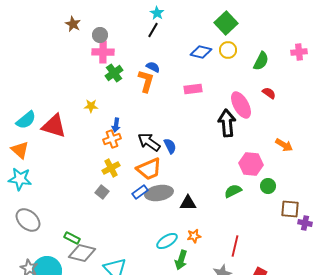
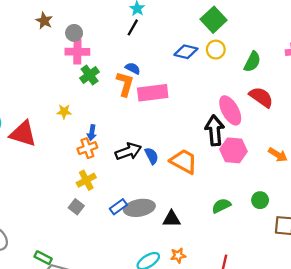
pink rectangle: (193, 89) -> (153, 93), moved, size x1.5
red semicircle: (269, 93) -> (261, 97), size x1.6
black arrow: (149, 142) -> (128, 151), turned 125
pink hexagon: (251, 164) -> (234, 150), moved
orange trapezoid: (149, 169) -> (184, 161), moved, turned -128

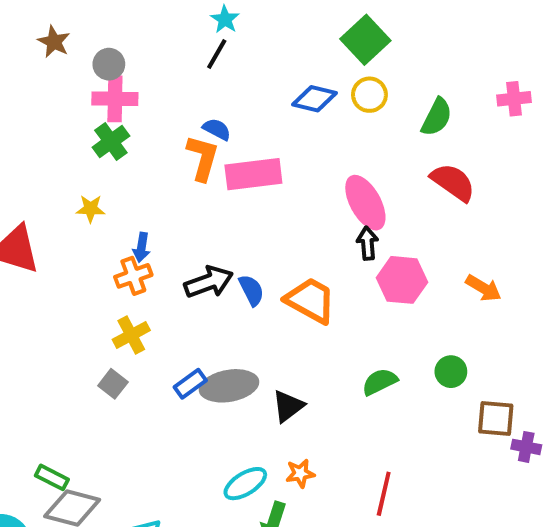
green cross: (90, 75) -> (111, 142), moved
pink ellipse: (230, 110) -> (365, 203), moved
black arrow: (215, 130) -> (367, 243), size x0.6
black triangle: (171, 219) -> (288, 406), turned -36

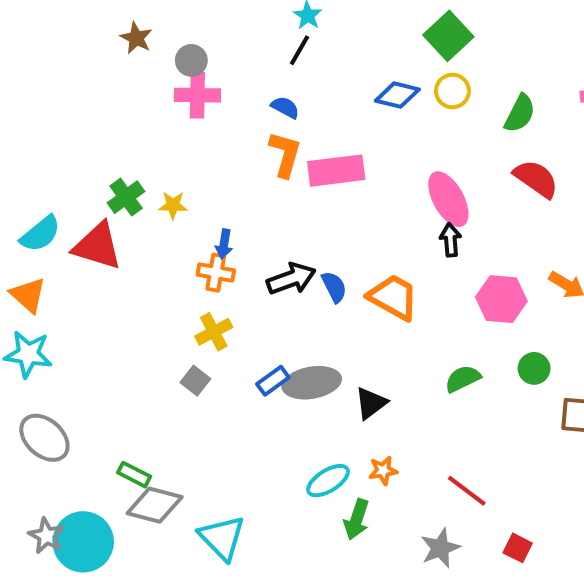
blue semicircle: (217, 129) -> (285, 107), moved
green cross: (111, 142) -> (126, 197), moved
orange cross: (133, 276) -> (216, 273), turned 30
pink hexagon: (402, 280) -> (501, 299), moved
red line: (384, 494) -> (467, 491), turned -66

